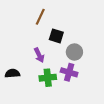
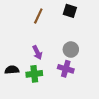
black square: (56, 36) -> (70, 11), moved
green cross: (48, 78) -> (34, 74), moved

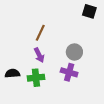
black square: (70, 11) -> (89, 11), moved
brown line: (38, 16) -> (40, 33), moved

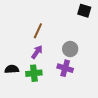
purple arrow: (39, 55) -> (37, 52), turned -120

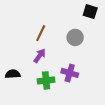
gray circle: (70, 49) -> (75, 37), moved
green cross: (34, 73) -> (46, 80), moved

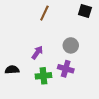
brown line: (41, 33) -> (44, 13), moved
gray circle: (75, 37) -> (71, 45), moved

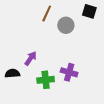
gray circle: (71, 45) -> (66, 25), moved
purple arrow: (37, 53) -> (31, 58), moved

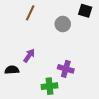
brown line: (47, 13) -> (30, 13), moved
green cross: (46, 80) -> (50, 86), moved

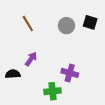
black square: (85, 11) -> (90, 22), moved
brown line: (30, 13) -> (28, 23), moved, turned -56

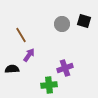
brown line: (28, 23) -> (21, 35), moved
purple cross: (70, 73) -> (65, 68), turned -35

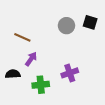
brown line: (21, 35) -> (22, 37), turned -35
green cross: (49, 85) -> (41, 85), moved

